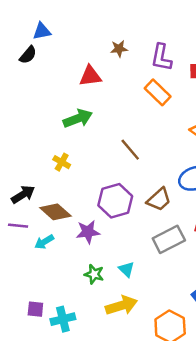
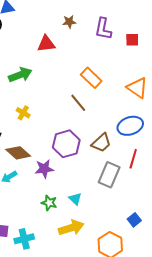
orange rectangle: (158, 92) -> (91, 78), moved
green arrow: (78, 118) -> (20, 75), moved
gray rectangle: (169, 239) -> (109, 175), turned -40

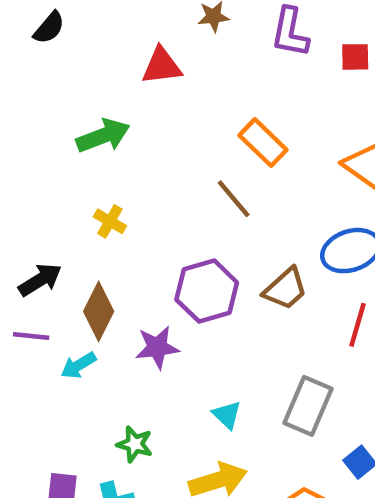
brown diamond: (18, 153) -> (99, 311), turned 75
gray rectangle: (109, 175) -> (308, 406), moved
green star: (49, 203) -> (135, 444), moved

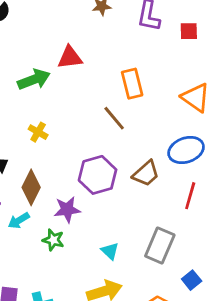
red triangle: (162, 66) -> (70, 57), moved
orange rectangle: (263, 143) -> (132, 84), turned 32
green star: (135, 444) -> (53, 240), moved

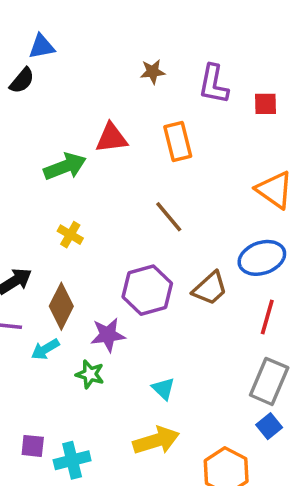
orange rectangle: (132, 84) -> (178, 141), moved
gray rectangle: (160, 245) -> (269, 381), moved

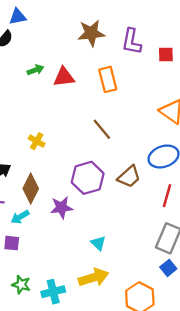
brown star: (153, 72) -> (91, 33), size x1.6
green arrow: (65, 167) -> (35, 70), moved, size x0.6
green star: (90, 374) -> (21, 285), moved
purple square: (33, 446) -> (12, 243), moved
cyan cross: (72, 460) -> (53, 292), moved

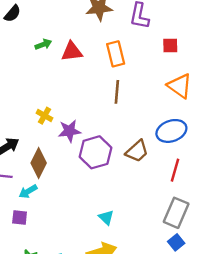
red square: (166, 54) -> (170, 46), moved
brown line: (102, 129) -> (117, 92), moved, turned 45
purple star: (62, 207) -> (69, 131), moved

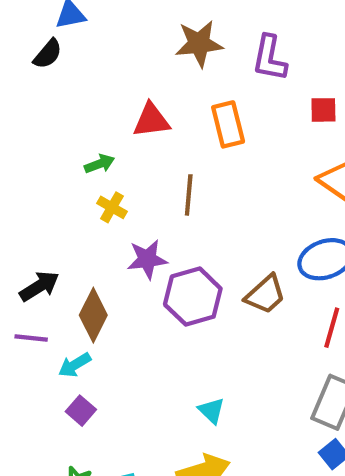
green arrow: (43, 44) -> (100, 164), moved
brown line: (117, 92) -> (189, 195), moved
yellow cross: (45, 116) -> (112, 207), moved
purple square: (20, 218) -> (81, 411), moved, turned 35

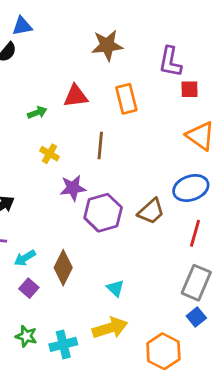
purple L-shape: (270, 58) -> (170, 62), moved
green arrow: (100, 164) -> (37, 113), moved
brown diamond: (93, 315) -> (63, 268), moved

